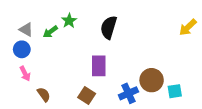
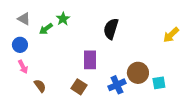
black semicircle: (109, 27) -> (111, 29), moved
yellow arrow: (188, 27) -> (171, 35), moved
gray triangle: (26, 30) -> (24, 19), moved

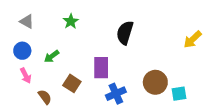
green arrow: (46, 29) -> (52, 56), moved
blue cross: (117, 85) -> (116, 94), moved
brown square: (79, 87) -> (72, 83), moved

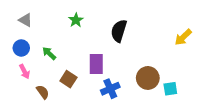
green star: (71, 21) -> (76, 20), moved
green arrow: (52, 56) -> (49, 53), turned 80

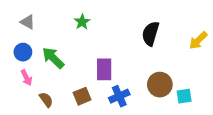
black semicircle: (119, 31) -> (151, 33), moved
green arrow: (49, 53) -> (53, 58), size x1.5
brown square: (68, 79) -> (82, 96), moved, turned 35

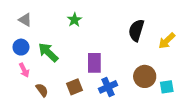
yellow arrow: (198, 40) -> (167, 41), moved

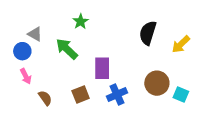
gray triangle: (25, 20) -> (35, 34), moved
green arrow: (48, 52) -> (67, 49), moved
cyan square: (167, 87) -> (181, 94), turned 32

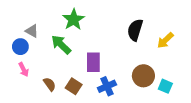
green star: (81, 21) -> (74, 20), size x1.5
brown square: (81, 94) -> (74, 86), turned -35
brown semicircle: (45, 98) -> (50, 84), moved

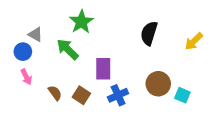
yellow arrow: (165, 40) -> (194, 41), moved

